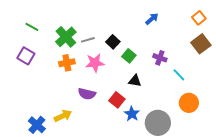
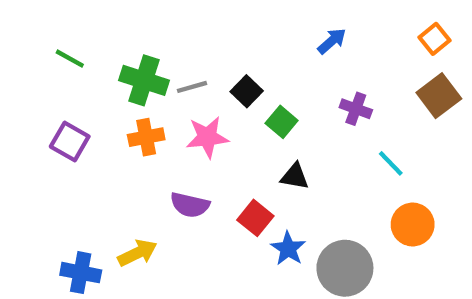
green cross: (66, 37) -> (144, 80), turned -30
purple square: (26, 56) -> (70, 142), moved
purple cross: (160, 58) -> (356, 109), moved
blue cross: (37, 125) -> (81, 273), turned -30

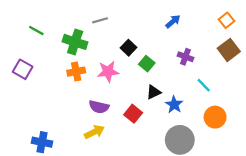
gray line: (192, 87) -> (100, 20), moved
purple square: (70, 142) -> (23, 69), moved
black triangle: (295, 176) -> (154, 92), turned -35
blue star: (288, 249) -> (174, 105), moved
yellow arrow: (137, 253) -> (94, 132), moved

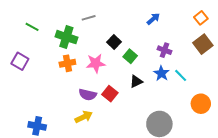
blue star: (174, 105) -> (161, 73), moved
red square: (133, 114) -> (110, 94), moved
orange circle: (215, 117) -> (201, 104), moved

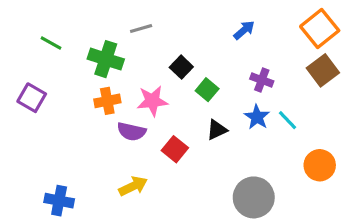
orange square: (201, 18) -> (320, 28), size x1.6
purple semicircle: (88, 95) -> (131, 131), moved

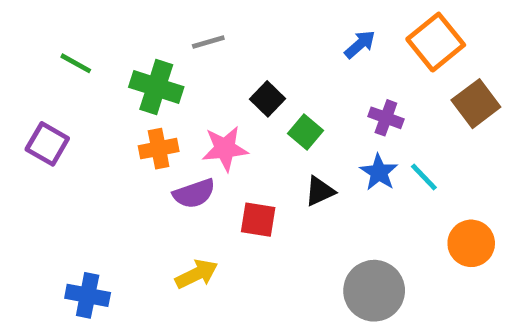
orange square: (320, 28) -> (436, 42), moved
purple semicircle: (131, 131) -> (194, 194), turned -32
red square: (175, 149) -> (258, 220), turned -30

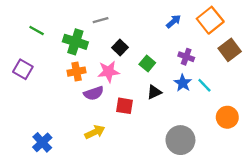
black square: (268, 99) -> (120, 48), moved
blue cross: (88, 295) -> (42, 142), turned 36

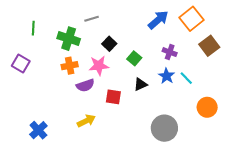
blue arrow: (174, 21) -> (158, 20), size x1.5
green line: (37, 30) -> (33, 28), turned 64

